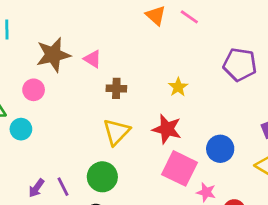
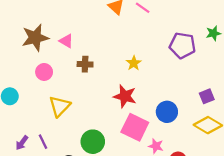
pink circle: (34, 90) -> (44, 72), moved
yellow triangle: (116, 132) -> (60, 106), moved
green circle: (102, 177) -> (93, 142), moved

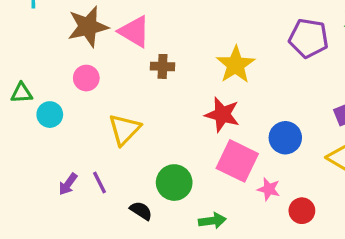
pink triangle: (66, 41) -> (134, 32), size x1.5
yellow star: (134, 63) -> (236, 65), size x1.6
pink circle: (44, 72) -> (86, 78), moved

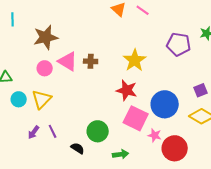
pink triangle: (134, 32) -> (68, 61), moved
cyan circle: (50, 115) -> (19, 99), moved
yellow triangle: (124, 129) -> (42, 99), moved
blue circle: (285, 138) -> (165, 104), size x1.4
red circle: (302, 211) -> (175, 148), size x1.6

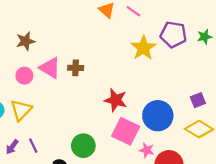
brown star: (46, 37) -> (26, 41), size x0.7
purple pentagon: (179, 44) -> (173, 34), moved
yellow star: (135, 60) -> (143, 48), moved

